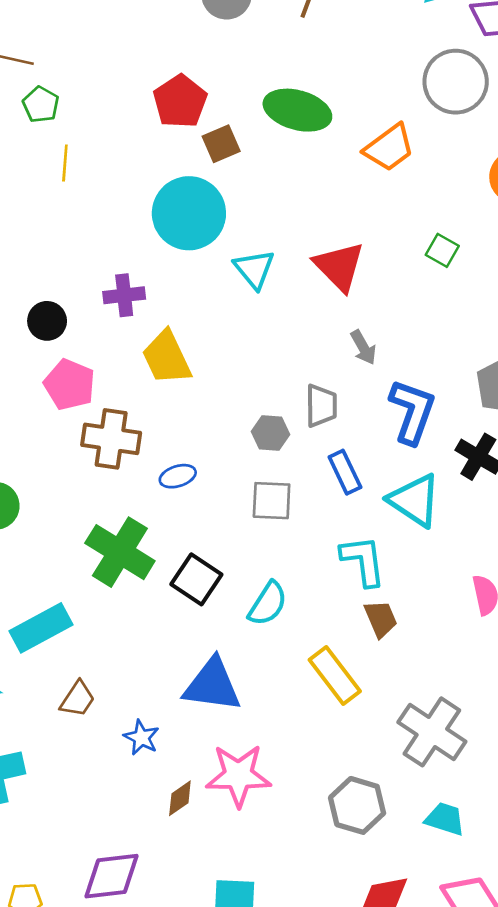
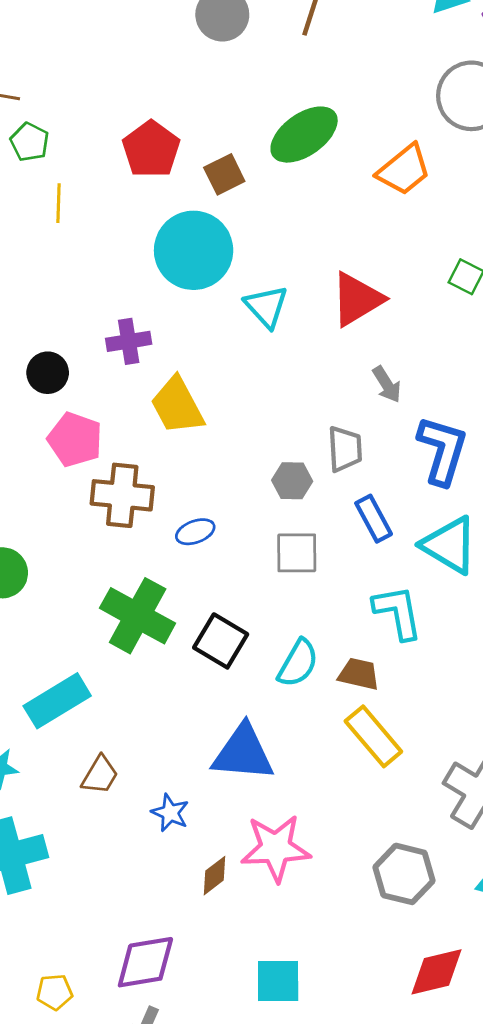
red pentagon: (180, 101) -> (151, 149), moved
green ellipse: (297, 110) -> (304, 135), turned -48
red triangle: (339, 266) -> (357, 299), turned 46
brown trapezoid: (381, 619) -> (359, 674), moved, turned -51

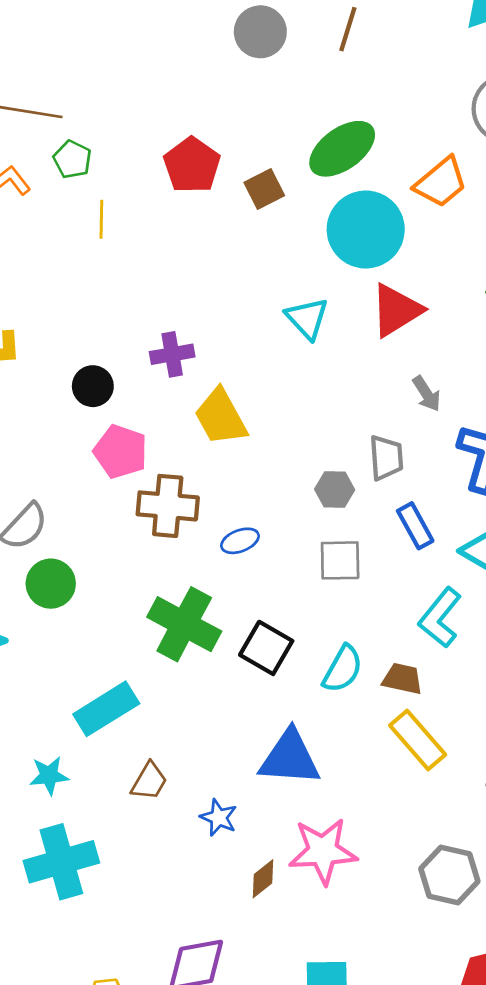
cyan circle: (194, 250) -> (366, 229), moved
cyan L-shape: (398, 612) -> (440, 618), turned -130

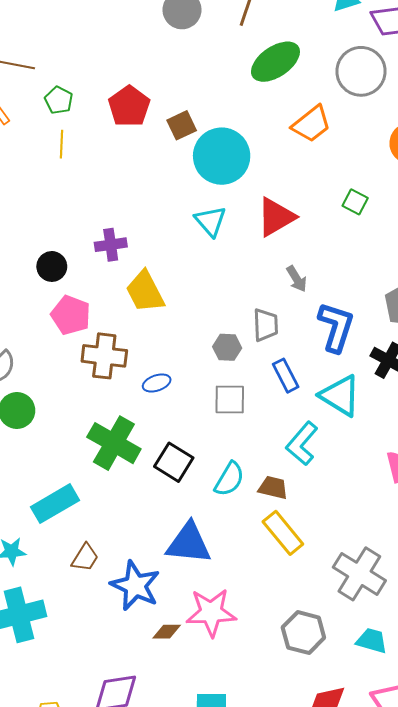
green ellipse: (342, 149) -> (275, 62), moved
green pentagon: (72, 159) -> (59, 100), moved
cyan circle: (366, 229) -> (222, 156), moved
blue star: (219, 818) -> (135, 586), size x1.8
brown diamond: (263, 879) -> (167, 632), turned 36

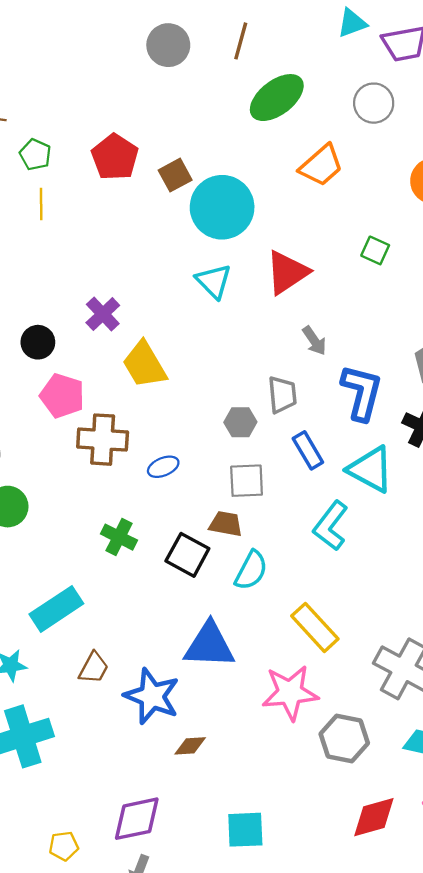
gray circle: (361, 71) -> (374, 103), size x0.7
purple cross: (111, 245) -> (103, 314), turned -32
green cross: (114, 443) -> (119, 537), size x0.6
brown trapezoid: (273, 488) -> (226, 524), moved
pink star: (211, 612) -> (290, 693), moved

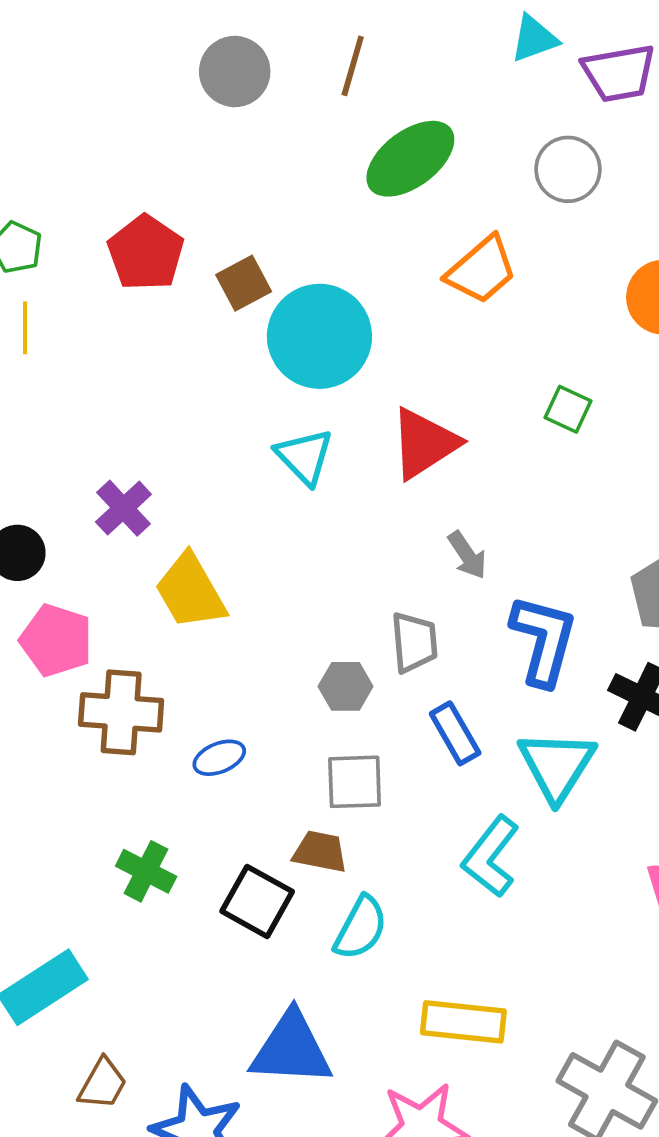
cyan triangle: (371, 469) -> (557, 766), turned 33
yellow rectangle: (315, 627) -> (463, 1022), turned -42

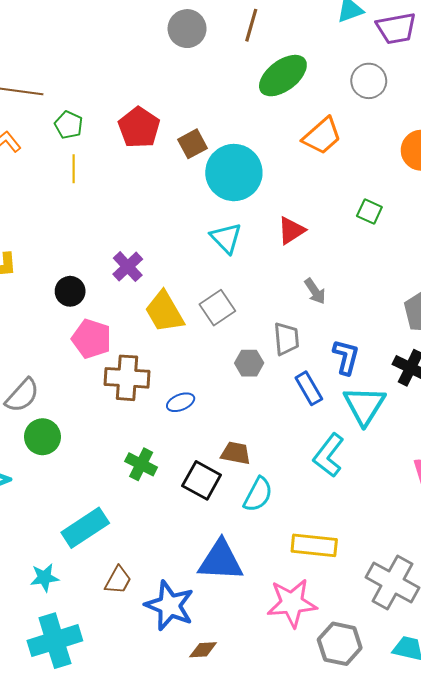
red triangle: (424, 443) -> (291, 231), size x0.7
blue L-shape: (544, 640) -> (346, 357), moved, size x0.7
gray square: (355, 782) -> (217, 308), moved, turned -32

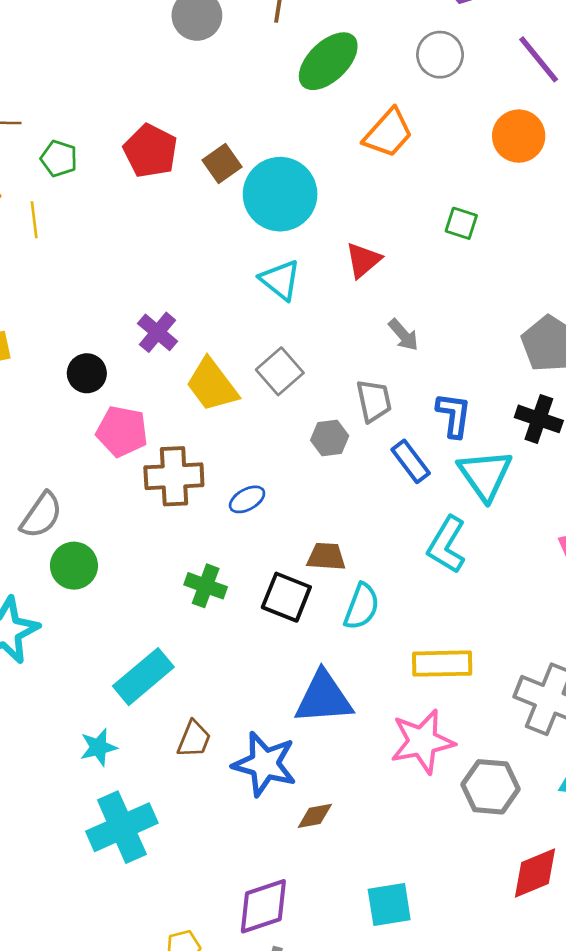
yellow line: (74, 169) -> (34, 220), moved

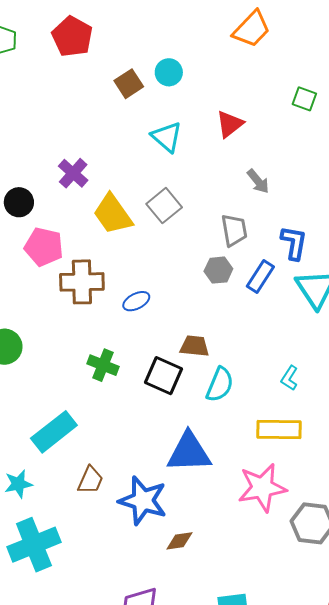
brown square: (222, 163) -> (129, 84), moved
cyan circle: (280, 194) -> (169, 72), size x0.5
gray hexagon: (330, 438) -> (218, 270), moved
blue rectangle: (411, 461) -> (260, 277), turned 68
cyan L-shape: (447, 545) -> (289, 378), moved, size x0.6

